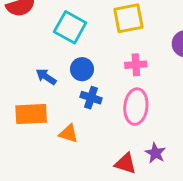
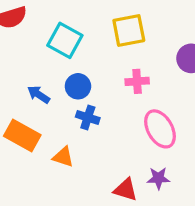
pink ellipse: (136, 107) -> (160, 129), moved, turned -36
orange rectangle: (31, 114) -> (22, 135), turned 32
purple star: (155, 153) -> (158, 178), turned -30

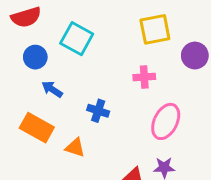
yellow square: (129, 31) -> (155, 29), moved
blue circle: (78, 86) -> (35, 57), moved
pink ellipse: (160, 129) -> (166, 121), turned 56

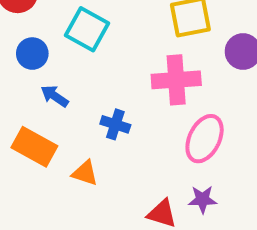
pink cross: (144, 77) -> (176, 80), size x1.6

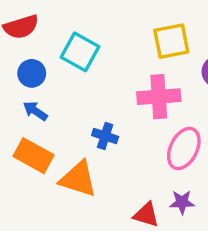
blue arrow: (55, 96) -> (35, 111), moved
orange triangle: (85, 173) -> (78, 179), size x1.6

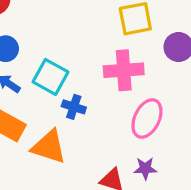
cyan square: (80, 52) -> (50, 77), moved

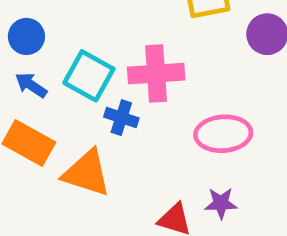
pink cross: (124, 70) -> (156, 74), moved
pink ellipse: (147, 119) -> (223, 134), turned 60

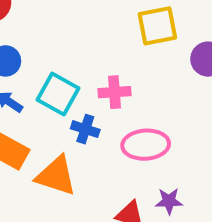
pink cross: (156, 74) -> (114, 92), size x0.7
pink ellipse: (223, 134) -> (146, 145), moved

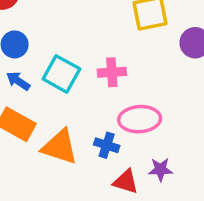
blue cross: (85, 129) -> (107, 145), moved

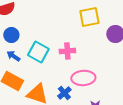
blue cross: (107, 145) -> (64, 93), turned 32

